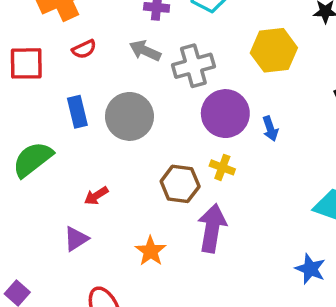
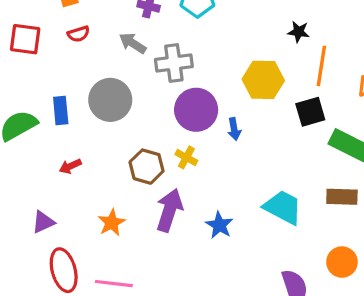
yellow hexagon: (274, 50) -> (263, 80), moved
blue rectangle: (77, 112) -> (61, 110), moved
purple triangle: (76, 239) -> (43, 222), moved
blue star: (310, 269) -> (219, 225), moved

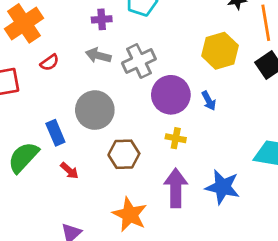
red arrow: (70, 166) -> (69, 171), moved, turned -96
brown hexagon: (147, 167) -> (124, 154), moved
orange star: (112, 223) -> (130, 215), size x1.4
blue star: (219, 225) -> (223, 187), size x1.4

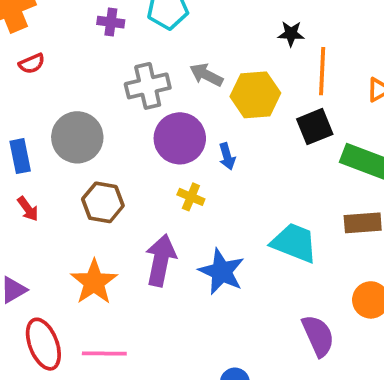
gray arrow: (98, 55) -> (206, 75), moved
yellow cross: (176, 138) -> (191, 197), moved

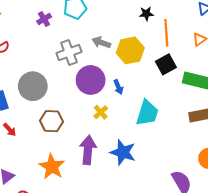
purple cross: (111, 22) -> (44, 19), turned -32
yellow cross: (191, 197) -> (101, 112), turned 32
cyan trapezoid: (294, 243) -> (147, 113), moved, turned 92

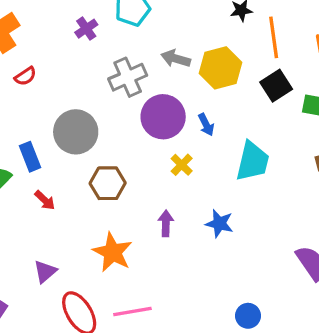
purple arrow: (88, 150) -> (166, 223), size x0.6
blue star: (123, 152) -> (219, 224), size x0.7

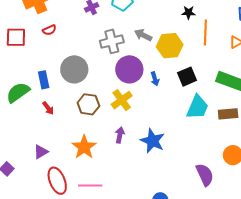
black square: (276, 86) -> (187, 77), moved
cyan trapezoid: (253, 161) -> (197, 107), moved
yellow cross: (182, 165) -> (122, 100), moved, size x1.5
blue star: (219, 224) -> (153, 141), size x1.4

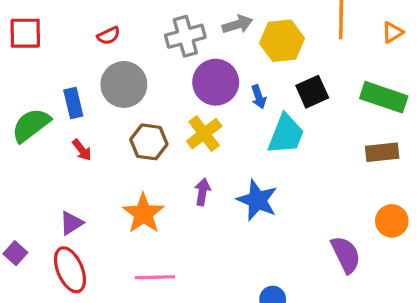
red semicircle: (49, 30) -> (109, 36), moved
gray arrow: (143, 35) -> (237, 24), turned 138
cyan trapezoid: (197, 107) -> (286, 134), moved
red ellipse: (57, 181) -> (70, 270), moved

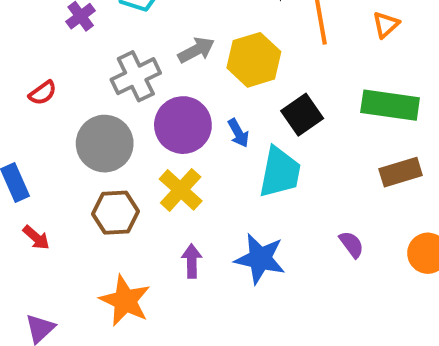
gray circle: (124, 84) -> (105, 144), moved
purple semicircle: (346, 255) -> (352, 244), moved, size x0.6

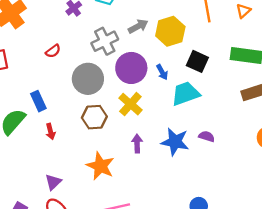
black square: (302, 115) -> (197, 61), turned -30
cyan trapezoid: (280, 172) -> (185, 94), turned -120
red arrow: (36, 238) -> (50, 132), turned 35
purple semicircle: (352, 244) -> (207, 136), moved, turned -35

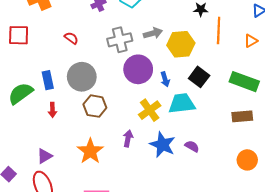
red semicircle: (53, 51) -> (71, 38), turned -120
gray circle: (88, 79) -> (82, 77), moved
yellow cross: (130, 104) -> (150, 110), moved

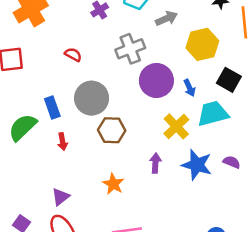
gray arrow: (153, 33) -> (167, 18), moved
orange star: (90, 151) -> (113, 184), size x0.7

